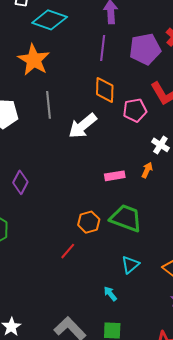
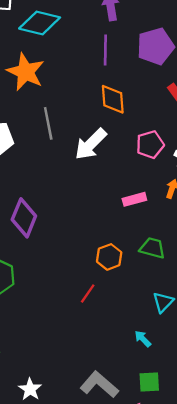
pink pentagon: (135, 110) -> (150, 145), moved
purple diamond: (20, 182) -> (24, 218), size x1.4
green trapezoid: (126, 218) -> (152, 248), size x0.7

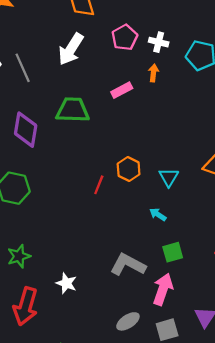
gray line: (48, 123) -> (23, 68), moved
green trapezoid: (152, 248) -> (73, 110), moved, size x1.4
orange hexagon: (109, 257) -> (129, 169), moved

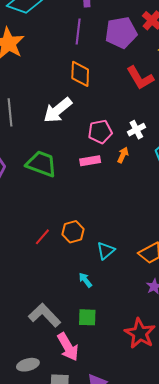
pink pentagon: (125, 37) -> (100, 132), moved
white cross: (159, 42) -> (136, 130), turned 30
pink arrow: (163, 289) -> (68, 347), turned 112

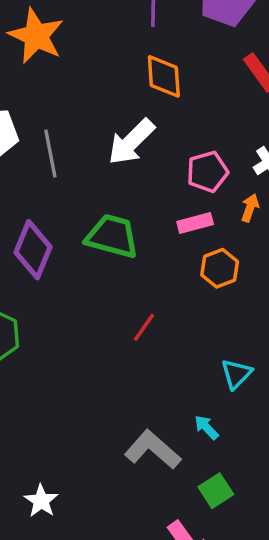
orange hexagon: (73, 232) -> (220, 268), moved
red line: (42, 237) -> (144, 327), moved
gray L-shape: (45, 315) -> (153, 450), moved
green square: (87, 317) -> (216, 491), turned -30

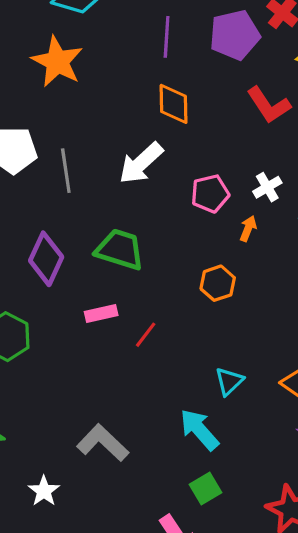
pink rectangle: (195, 223) -> (101, 314), moved
cyan arrow: (206, 427) -> (199, 430), size x1.8
gray L-shape: (153, 450) -> (103, 443), moved

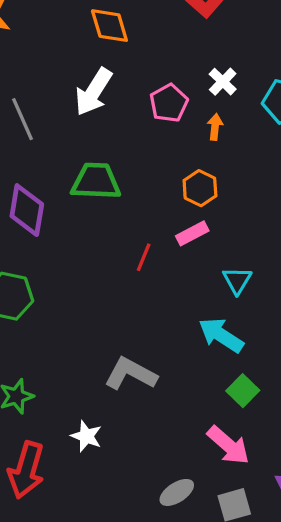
pink rectangle: (101, 314) -> (192, 233), moved

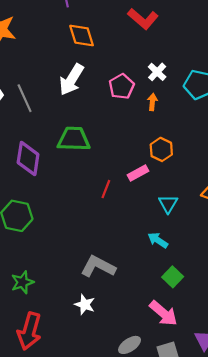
orange hexagon: (200, 188) -> (161, 149), moved
cyan arrow: (221, 335) -> (158, 240), size x0.7
white star: (86, 436) -> (85, 305), moved

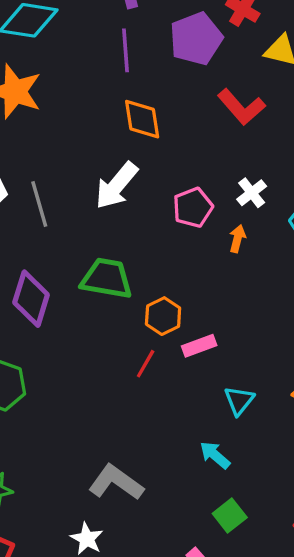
orange hexagon: (161, 149) -> (163, 316), moved

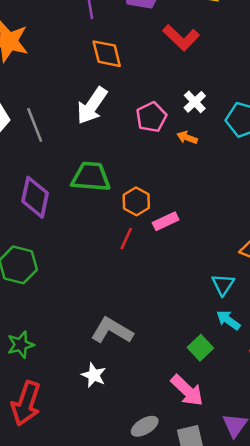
orange arrow: (237, 239) -> (187, 138), turned -78
cyan triangle: (239, 401) -> (223, 285), moved
cyan arrow: (215, 455) -> (228, 320), moved

